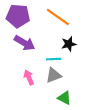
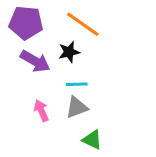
black star: (69, 44) -> (69, 52), moved

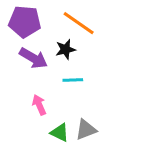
gray triangle: (77, 107) -> (86, 130), moved
green triangle: (92, 140) -> (60, 133), moved

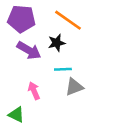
gray triangle: (86, 130) -> (74, 87), moved
green triangle: (60, 133) -> (16, 115), moved

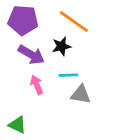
gray triangle: (74, 87) -> (81, 94), turned 30
pink arrow: (34, 91) -> (37, 85), moved

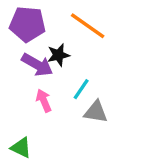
black star: (61, 46) -> (58, 55), moved
cyan line: (68, 75) -> (81, 89), turned -54

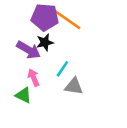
purple pentagon: (27, 24) -> (45, 17), moved
green triangle: (21, 148) -> (23, 95), moved

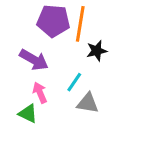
orange line: (67, 20) -> (80, 24), turned 64
black star: (45, 42) -> (97, 51), moved

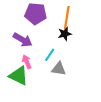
orange line: (80, 24) -> (67, 18), moved
green triangle: (28, 114) -> (19, 76), size x1.5

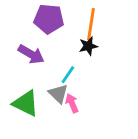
pink arrow: (27, 62) -> (72, 103), moved
gray triangle: (59, 69) -> (58, 94), moved, turned 35

